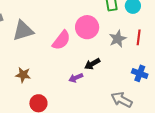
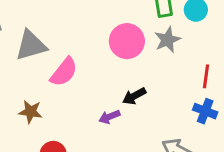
red line: (139, 37) -> (206, 76), moved
gray star: (118, 39) -> (167, 40), moved
pink semicircle: (61, 40) -> (64, 72), moved

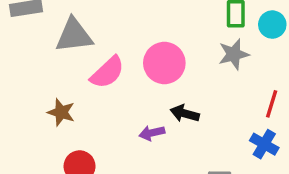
pink circle: (127, 41) -> (164, 63), moved
black arrow: (134, 96) -> (185, 113), turned 35

